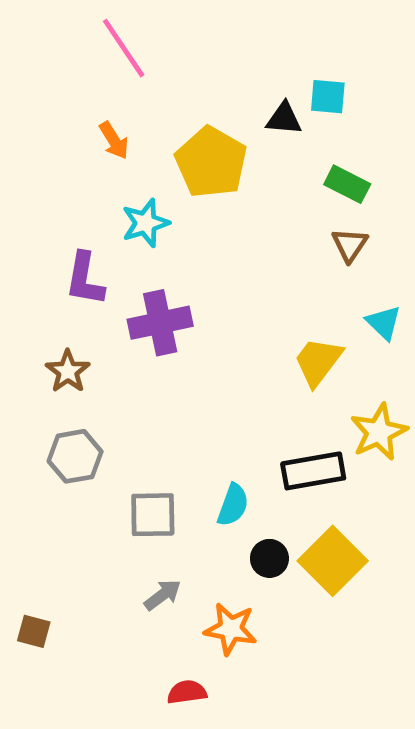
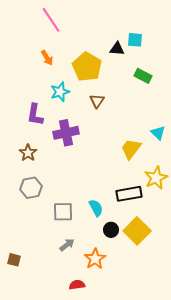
brown triangle: (350, 245) -> (97, 101), moved
cyan semicircle: (233, 505) -> (96, 208), turned -48
orange star: (231, 629) -> (95, 259), turned 30

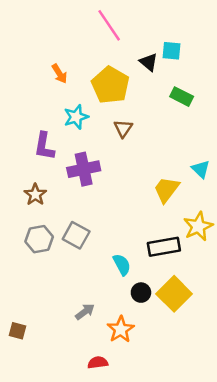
pink line: (51, 20) -> (109, 25), moved
black triangle: (117, 49) -> (149, 62), turned 35
gray square: (63, 212) -> (76, 235), moved, turned 30

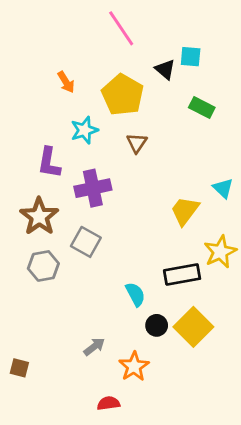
brown star: (35, 195) -> (39, 216), size x1.5
gray square: (76, 235) -> (86, 242), moved

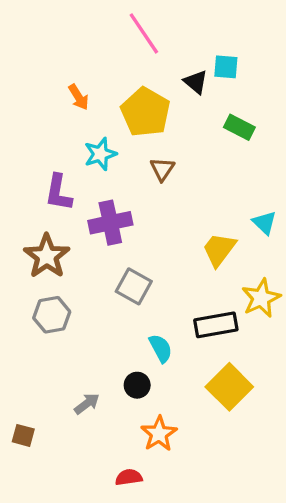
gray square: (86, 242) -> (134, 286), moved
black circle: (157, 325) -> (137, 385), moved
gray arrow: (94, 347) -> (87, 404), moved

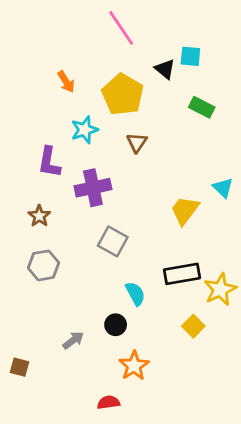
brown star: (47, 256) -> (39, 216), size x0.6
yellow star: (261, 298) -> (220, 289), moved
yellow square: (229, 387) -> (193, 326), size x0.6

